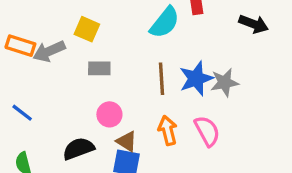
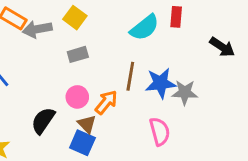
gray rectangle: (99, 68) -> (78, 54), turned -30
orange arrow: (168, 130) -> (106, 102), moved, turned 40
black semicircle: (78, 149) -> (43, 121), turned -48

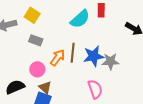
gray rectangle: (78, 54) -> (36, 40), turned 40
orange arrow: (106, 102) -> (58, 58), moved
black semicircle: (43, 121) -> (15, 87), turned 36

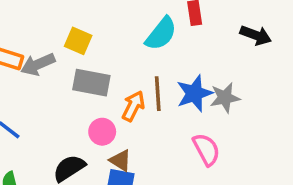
gray rectangle: (36, 40) -> (91, 83), size x1.5

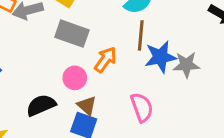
brown line: (158, 94) -> (141, 35), moved
pink semicircle: (206, 149) -> (142, 107), moved

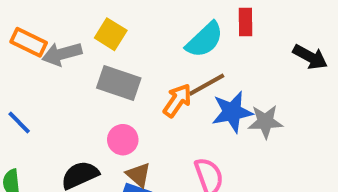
brown line: (141, 35) -> (207, 85), turned 56
orange arrow: (105, 60) -> (177, 100), moved

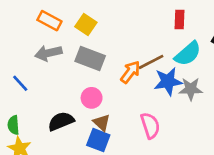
cyan semicircle: (205, 40) -> (188, 54), moved
orange rectangle: (29, 42) -> (49, 21), moved
gray arrow: (62, 54) -> (48, 53), moved

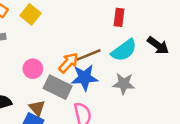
gray rectangle: (90, 59) -> (58, 87), moved
blue star: (168, 81) -> (85, 78), moved
pink circle: (92, 98) -> (33, 69), moved

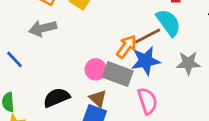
cyan semicircle: (124, 50) -> (168, 23), moved, turned -84
pink circle: (33, 69) -> (96, 69), moved

